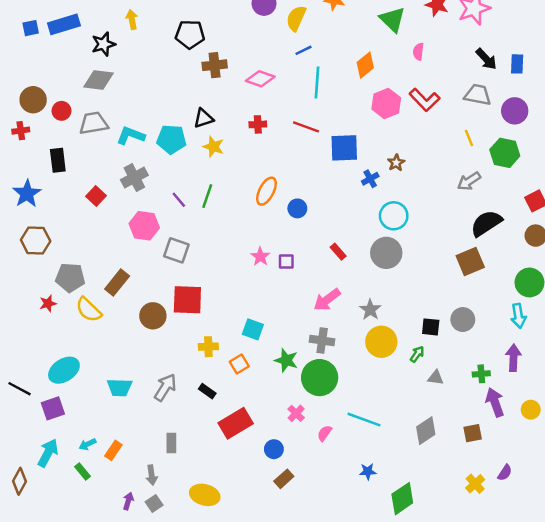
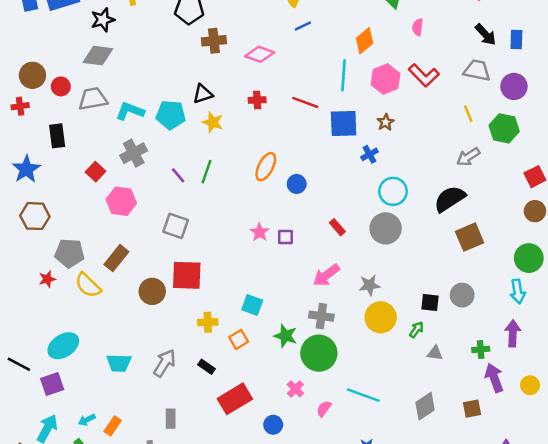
cyan line: (317, 82) -> (344, 75), moved
brown star: (396, 163) -> (386, 122), moved
black semicircle: (486, 223) -> (450, 199), moved
pink hexagon: (144, 226) -> (121, 201), moved
gray star: (370, 310) -> (370, 285), turned 30

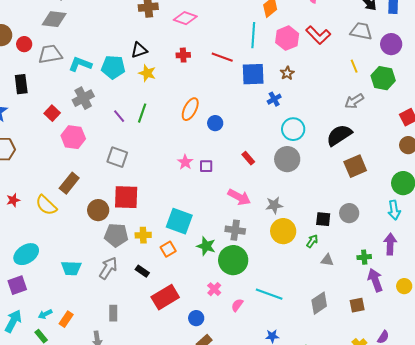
gray pentagon: (69, 253) -> (116, 235), moved
pink arrow: (326, 275) -> (239, 197), turned -115
cyan square: (252, 305) -> (179, 221), size x1.5

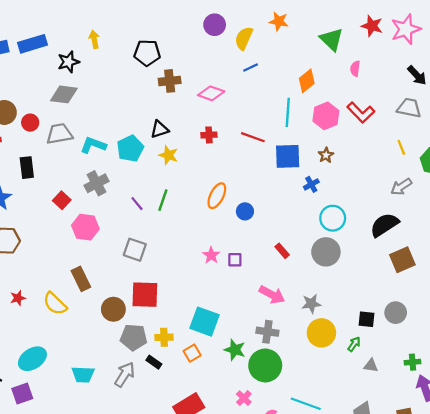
cyan pentagon: (113, 67) -> (130, 148), turned -30
brown rectangle: (69, 183) -> (81, 279), turned -65
black rectangle: (142, 271) -> (154, 362), moved

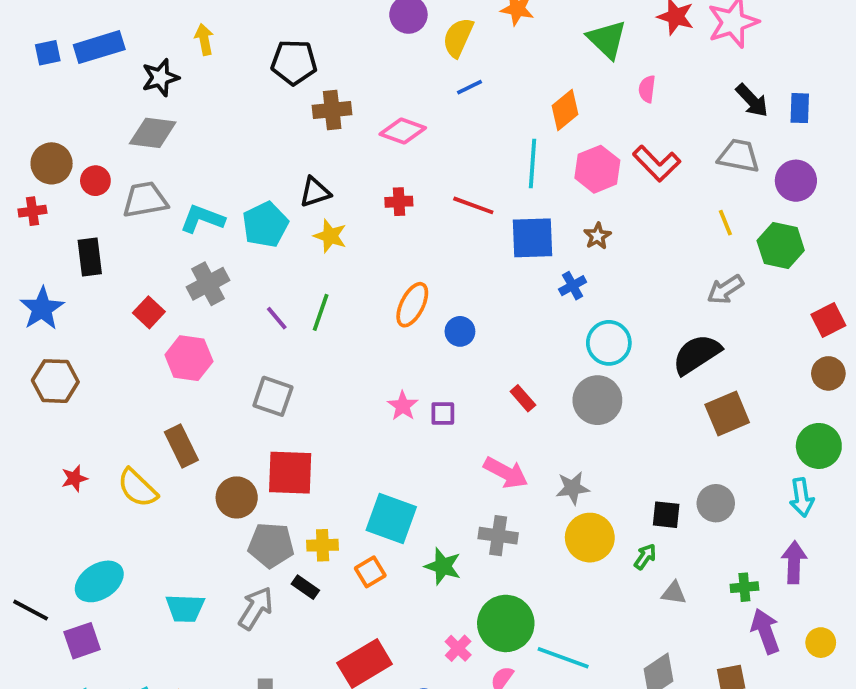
green circle: (265, 365) -> (506, 623), moved

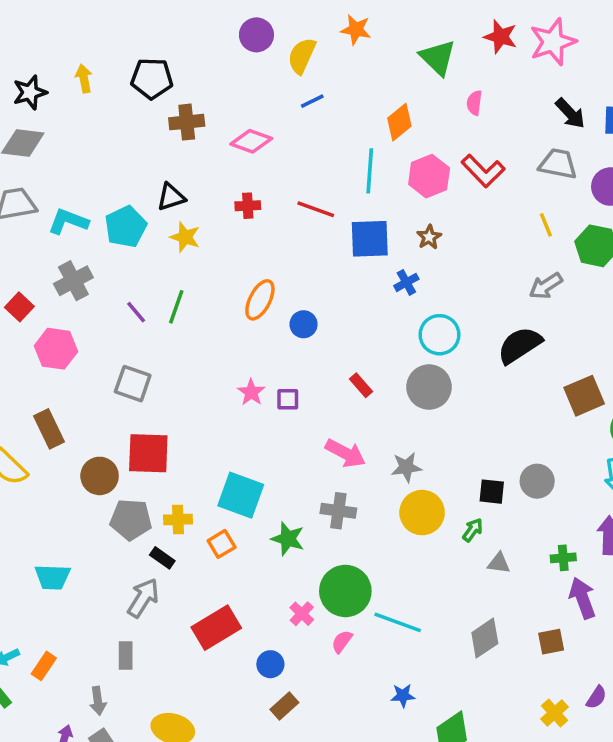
yellow arrow: (204, 39) -> (84, 78), moved
brown square: (727, 413) -> (584, 396), moved
gray arrow: (256, 608) -> (143, 598), moved

